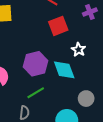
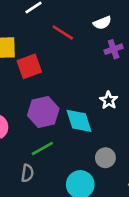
red square: (58, 26) -> (29, 66), moved
white star: (79, 50) -> (109, 100), moved

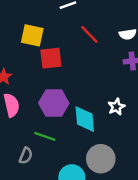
green line: (42, 149) -> (45, 136), turned 35
gray circle: (105, 158) -> (101, 159), size x1.5

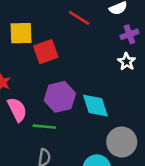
white star: (116, 107) -> (127, 62), moved
green line: (45, 136) -> (44, 127), moved

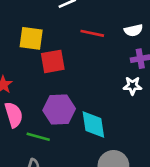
red line: (79, 18) -> (92, 33), turned -30
white star: (127, 62) -> (132, 86), turned 30

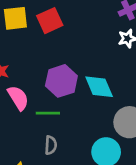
red square: (53, 61) -> (50, 21), moved

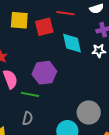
cyan diamond: (99, 87) -> (72, 43), moved

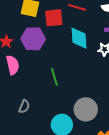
purple hexagon: (44, 73) -> (33, 39), moved
green line: (30, 94) -> (54, 77), moved, turned 54

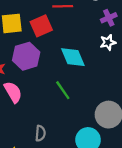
cyan diamond: (79, 38) -> (73, 57), moved

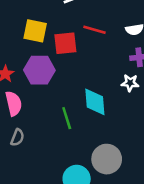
cyan diamond: (73, 57) -> (95, 102), moved
gray semicircle: (40, 133) -> (17, 137), moved

